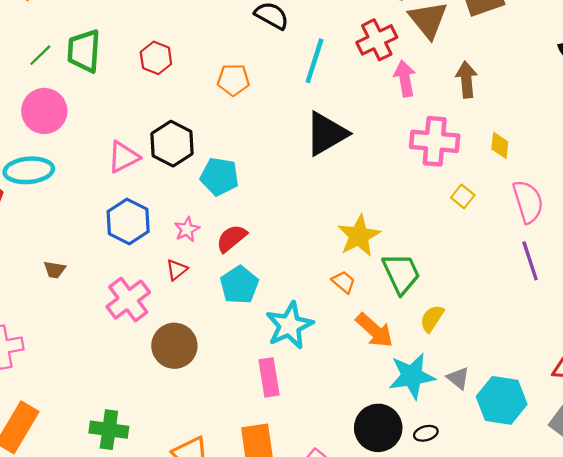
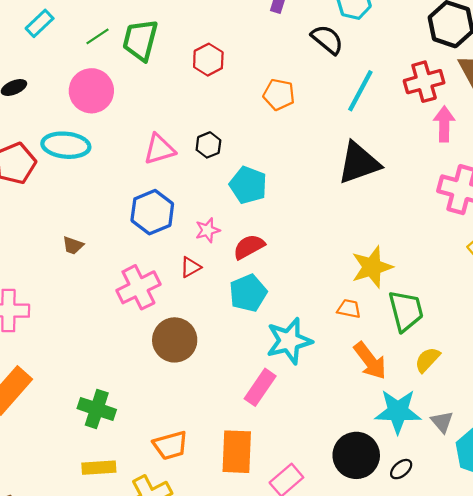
black hexagon: (172, 144) -> (208, 145), size x0.6
orange trapezoid: (344, 282) -> (349, 309), turned -40
pink rectangle: (269, 377) -> (260, 387), turned 33
black ellipse: (426, 433) -> (401, 469), turned -35

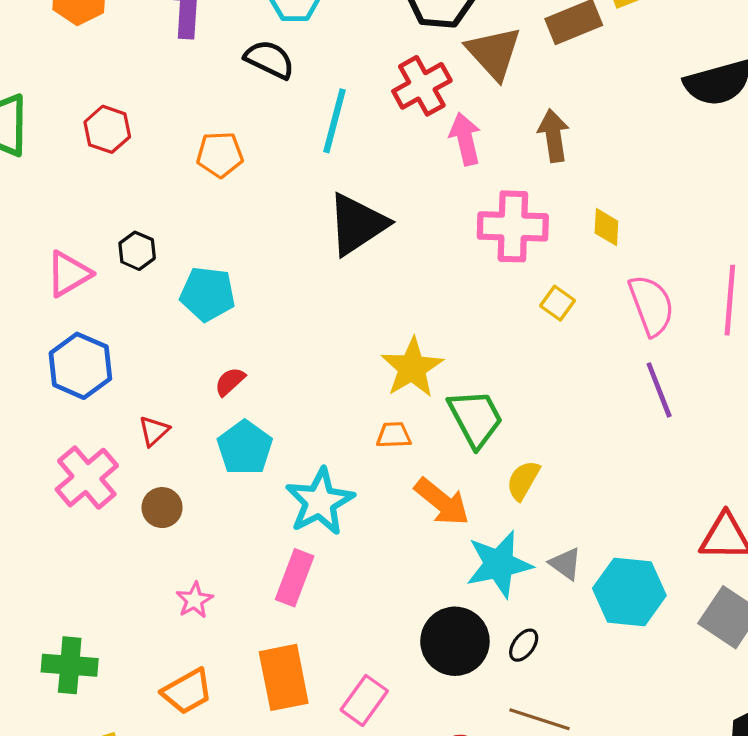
pink star: (208, 230) -> (194, 600), moved
red semicircle: (249, 247) -> (230, 382), size x0.7
brown circle: (175, 340) -> (162, 508), moved, size x0.6

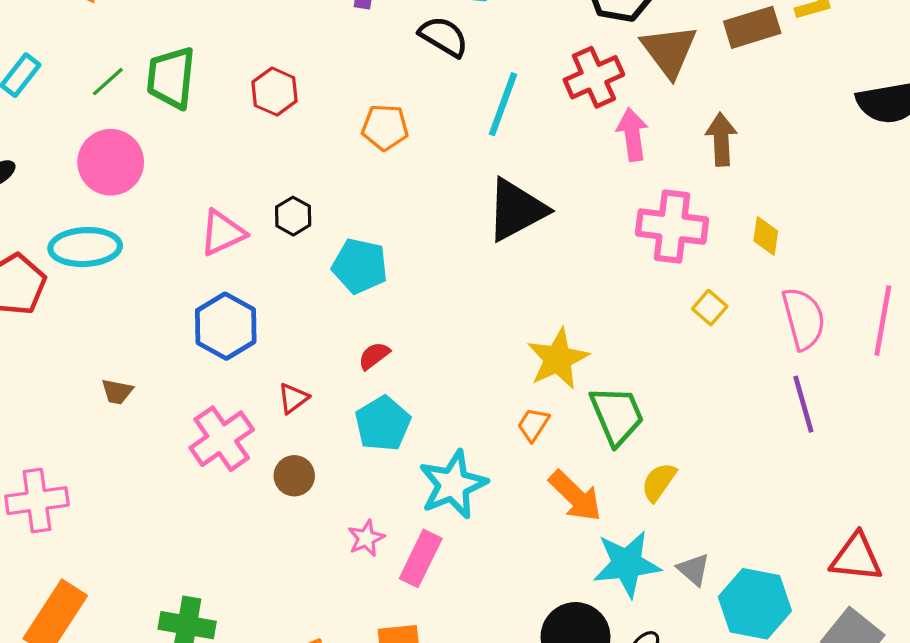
orange trapezoid: (394, 435) -> (533, 425), turned -60
pink star: (194, 600) -> (366, 538), moved

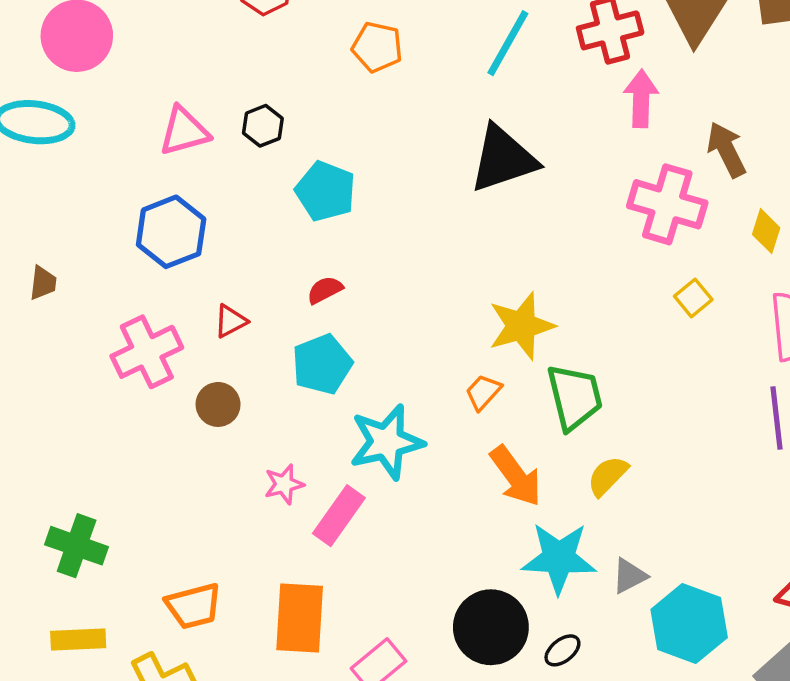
brown arrow: (721, 139) -> (726, 150), moved, turned -33
brown trapezoid: (117, 392) -> (43, 283), turned -104
gray triangle: (694, 570) -> (629, 576), turned 42

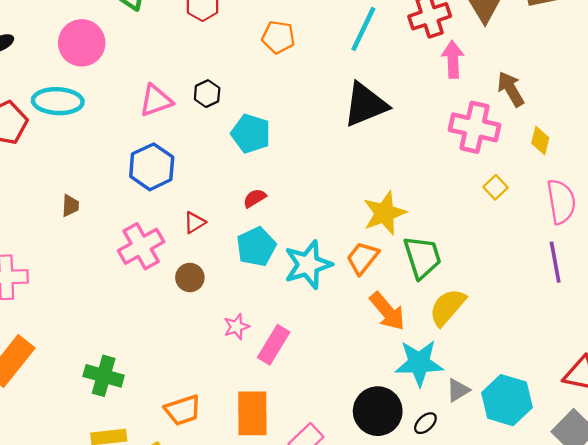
orange trapezoid: (483, 392) -> (363, 258), size x1.4
cyan star: (387, 442) -> (308, 265), moved
yellow semicircle: (608, 476) -> (447, 307), size x1.4
gray triangle: (629, 576) -> (458, 390), moved

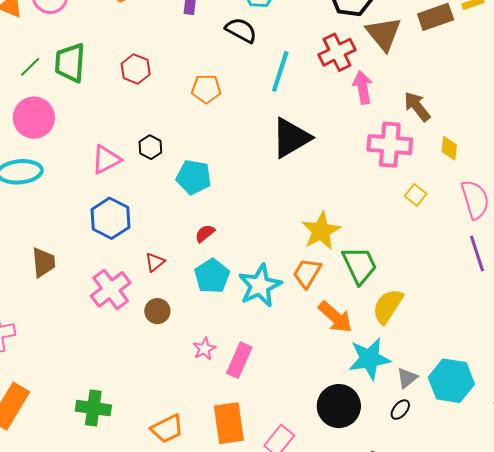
brown trapezoid: (70, 206) -> (44, 262), size x1.5
black ellipse: (425, 423) -> (400, 410), moved

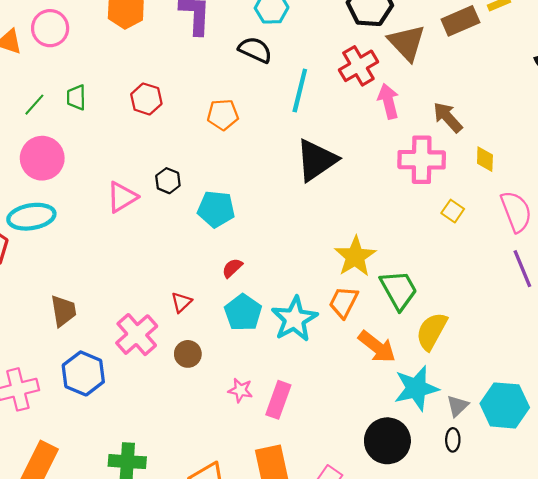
green trapezoid: (70, 63) -> (76, 97), size x0.6
blue hexagon: (110, 218) -> (83, 373), moved
pink star: (204, 349) -> (240, 390), turned -30
black ellipse: (400, 410) -> (453, 440), turned -35

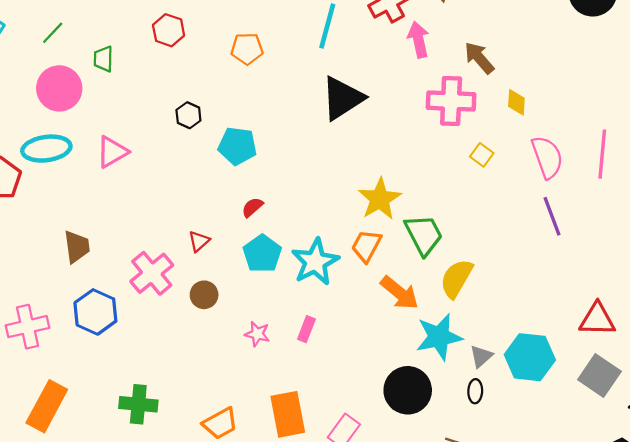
green trapezoid: (76, 97) -> (103, 59), moved
pink triangle: (122, 197) -> (112, 152), moved
pink rectangle: (278, 400) -> (306, 329), moved, size x0.7

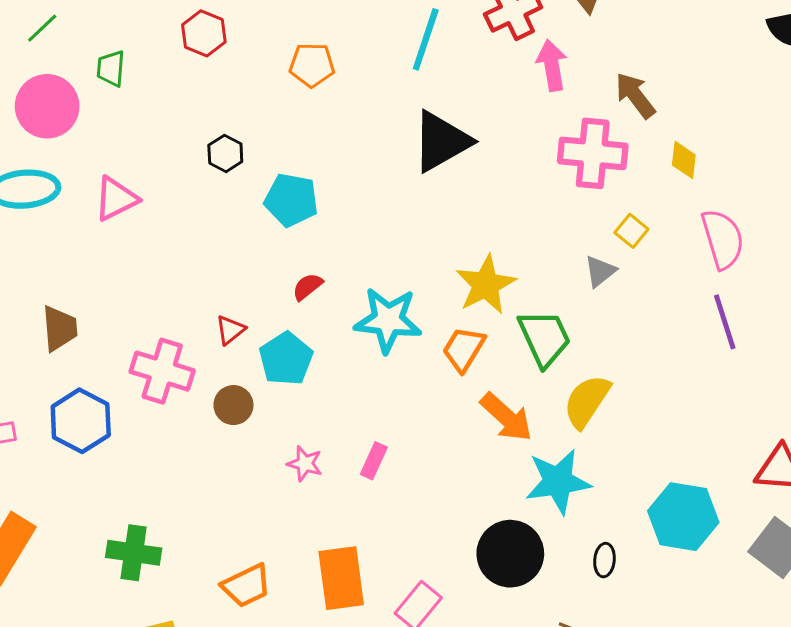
cyan pentagon: (262, 254) -> (286, 359), moved
cyan star: (315, 262) -> (388, 320), moved, turned 30
pink cross: (152, 273) -> (162, 371), turned -36
gray triangle: (481, 356) -> (600, 271), moved

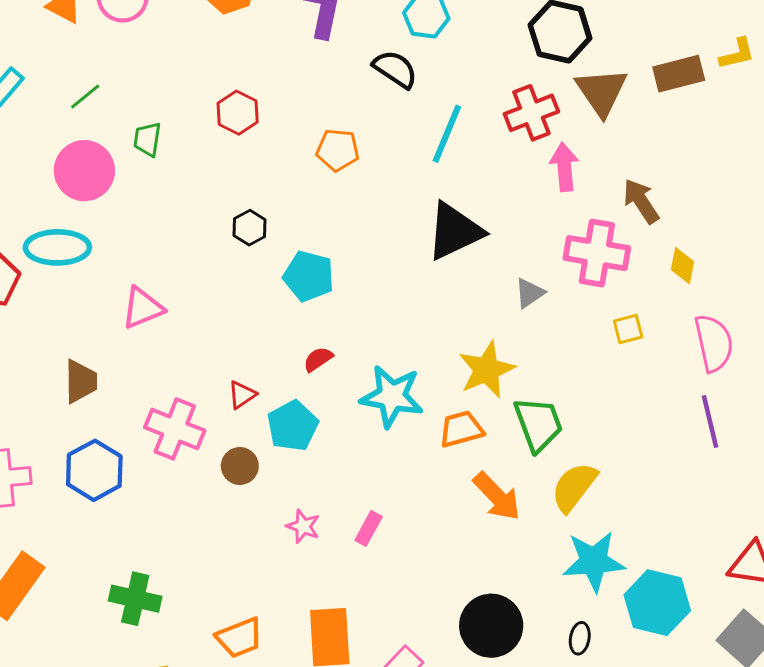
pink triangle: (116, 199) -> (143, 308), moved
yellow square: (631, 231) -> (628, 329), turned 32
gray triangle: (600, 271) -> (530, 293), moved
orange trapezoid: (464, 349) -> (461, 429), turned 39
cyan star: (558, 481) -> (594, 561), moved

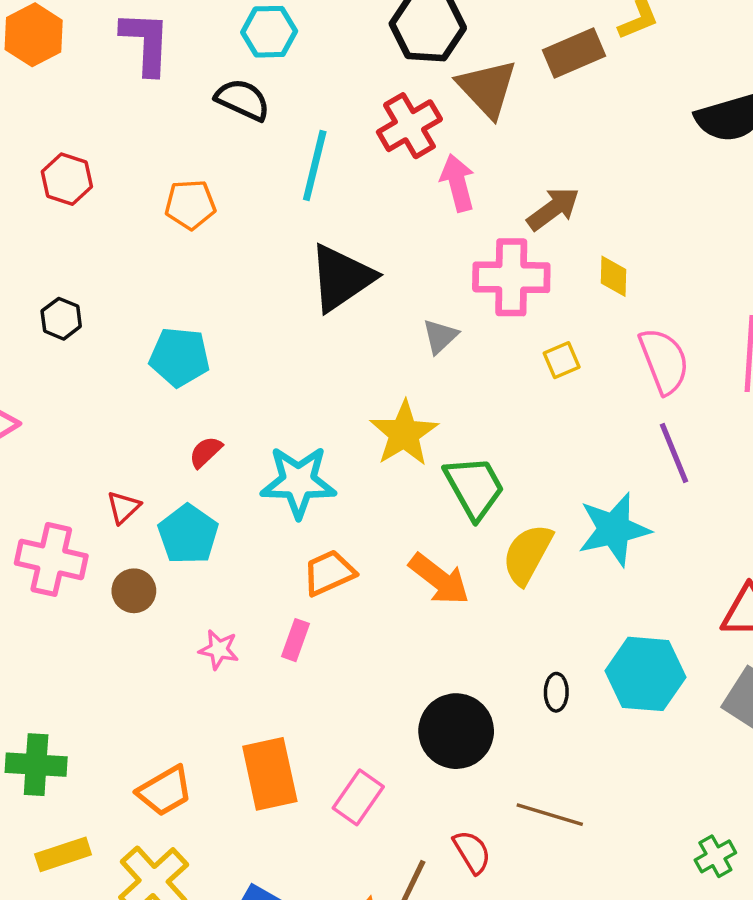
brown arrow: (641, 201) -> (553, 209), turned 96
black hexagon: (250, 228) -> (61, 319), moved
orange trapezoid: (461, 429) -> (329, 573), moved
cyan star: (594, 561) -> (614, 529), moved
black ellipse: (580, 638) -> (556, 692), moved

